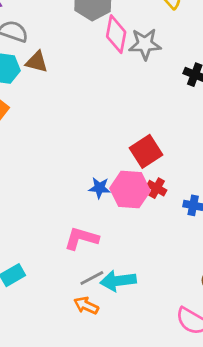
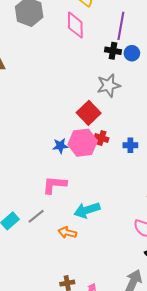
pink diamond: (116, 34) -> (75, 25), moved
gray star: (145, 44) -> (109, 85), moved
gray line: (92, 278) -> (36, 216), moved

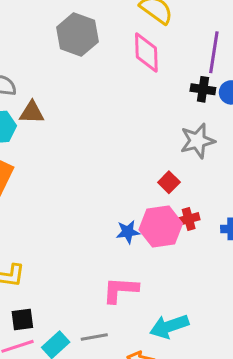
red square: (89, 113) -> (169, 182), size x0.6
red cross: (102, 138) -> (189, 219), turned -32
gray line: (36, 216) -> (94, 337), turned 30

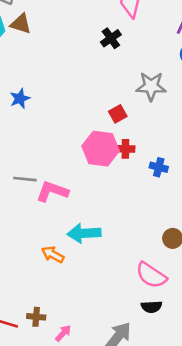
black cross: (203, 89) -> (111, 38), moved, turned 30
blue star: (128, 232) -> (20, 98), moved, turned -30
gray line: (94, 337) -> (25, 179), moved

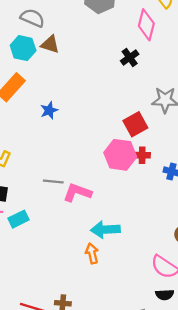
red square: (118, 114) -> (135, 124), size x1.5
orange arrow: (53, 254) -> (92, 253), moved, turned 48

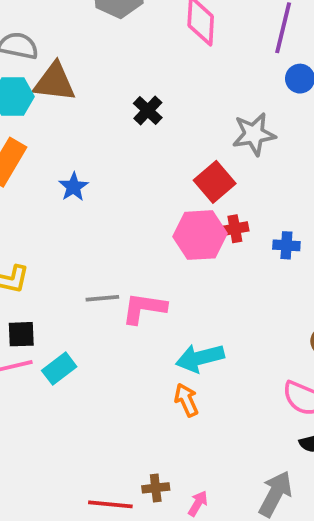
brown triangle: (50, 44) -> (54, 82), size x1.4
black cross: (130, 58) -> (148, 111), moved

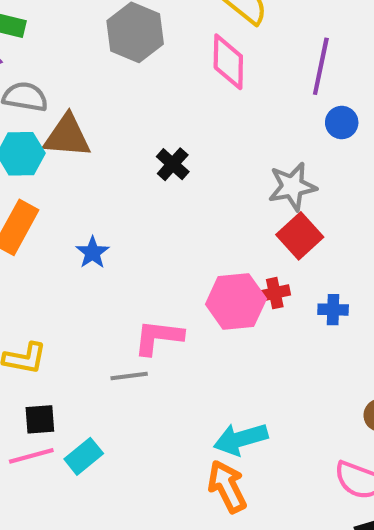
red square: (215, 182) -> (300, 236), moved
pink L-shape: (144, 308) -> (158, 337), moved
orange arrow: (186, 400) -> (227, 487), size x1.4

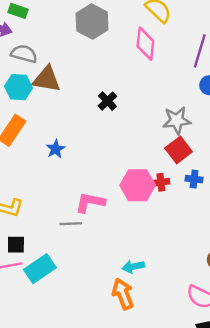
blue cross: (333, 310) -> (194, 179), moved
cyan arrow: (241, 439) -> (133, 267), size x0.7
cyan rectangle: (84, 456) -> (40, 269), size x1.4

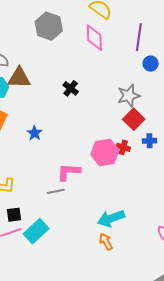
red cross: (161, 182) -> (123, 147), turned 32
cyan arrow: (133, 267) -> (111, 218), size x1.5
orange arrow: (123, 294) -> (106, 242), size x0.7

